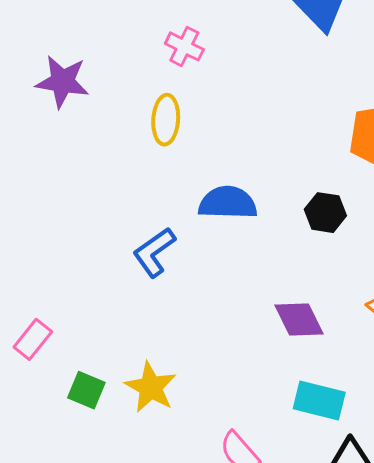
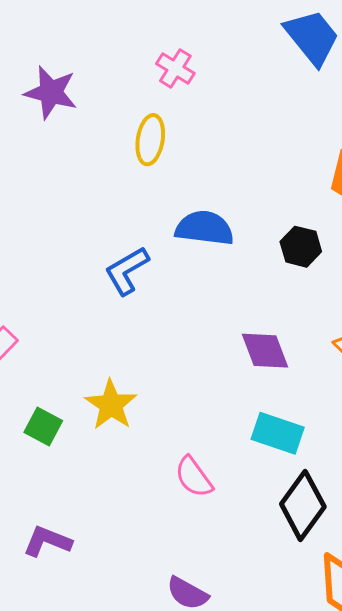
green square: (86, 390) -> (43, 427), moved

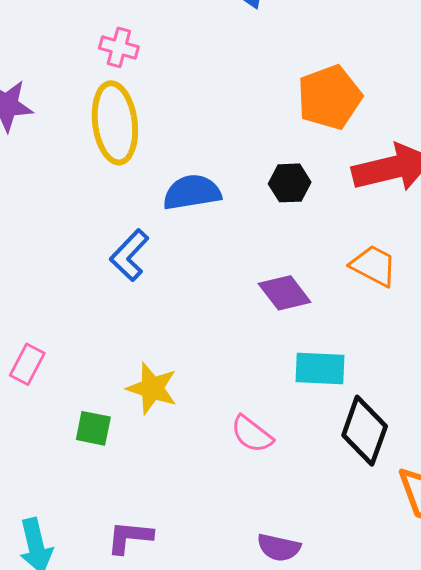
yellow ellipse: (150, 140) -> (115, 123), size x1.6

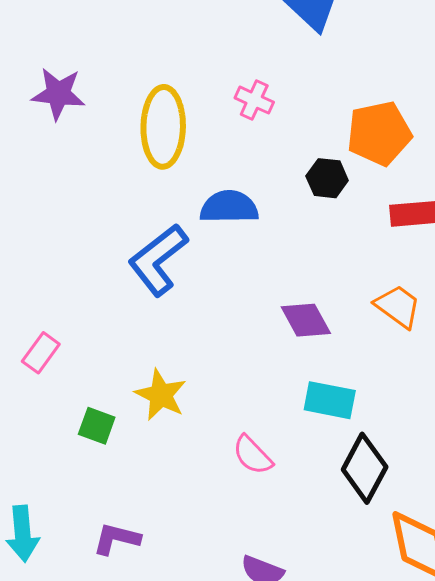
pink cross: (119, 47) -> (254, 100), moved
black hexagon: (290, 183) -> (327, 178), moved
blue L-shape: (129, 255) -> (158, 260), size x1.4

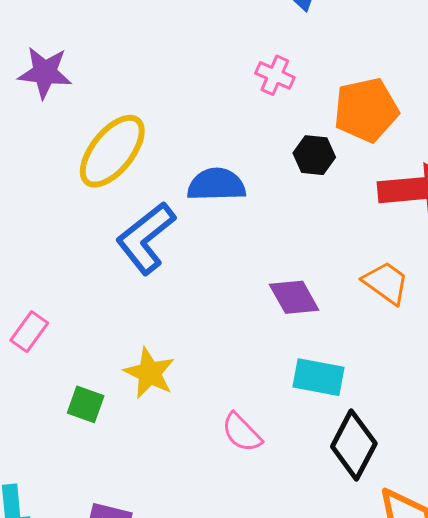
pink cross: (254, 100) -> (275, 75), moved
yellow ellipse: (163, 127) -> (112, 151), moved, turned 38

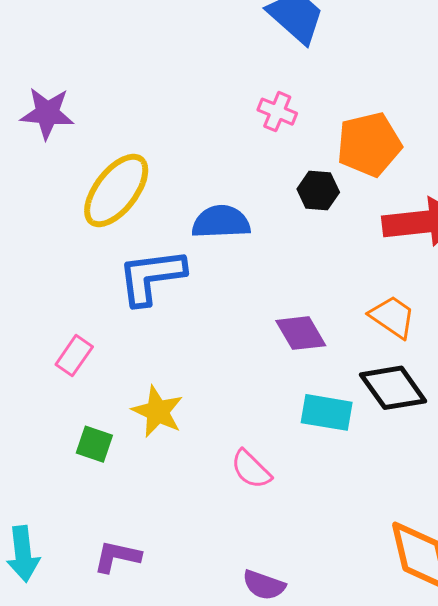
blue L-shape: (146, 238) -> (151, 277), turned 32
pink rectangle: (29, 332) -> (74, 356), moved
black diamond: (354, 445) -> (393, 388), moved, turned -62

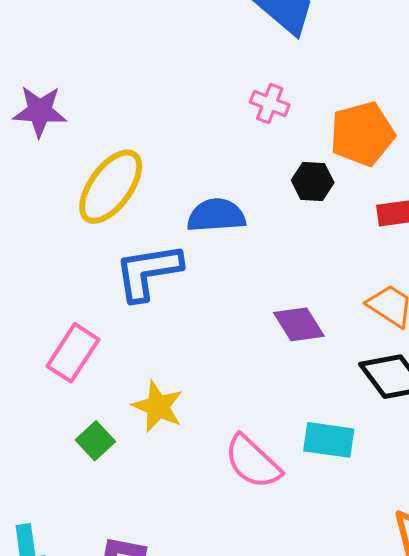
pink rectangle: (74, 356) -> (73, 353), size x1.4
cyan rectangle: (327, 412) -> (329, 440), moved
green square: (94, 444) -> (95, 441), turned 30
pink semicircle: (251, 469) -> (253, 462), size x1.4

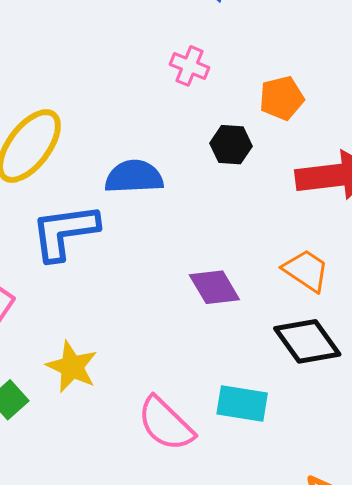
orange pentagon: (362, 134) -> (282, 98), size x0.7

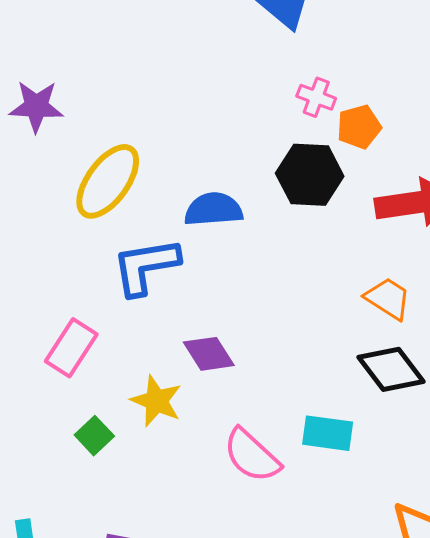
pink cross: (190, 66) -> (316, 97), moved
black hexagon: (231, 145) -> (310, 175), size x1.6
purple diamond: (214, 287) -> (209, 354), moved

